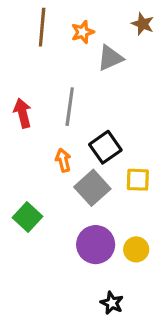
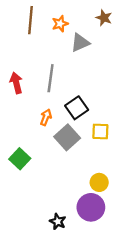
orange arrow: (63, 160) -> (46, 117), turned 35
purple circle: (96, 245) -> (91, 207), moved
black star: (112, 303) -> (58, 222), moved

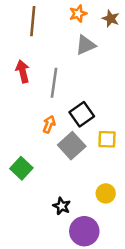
orange star: (60, 24) -> (78, 14), moved
red arrow: (16, 83) -> (23, 71), moved
purple circle: (91, 207) -> (84, 231), moved
black star: (58, 222) -> (62, 206), moved

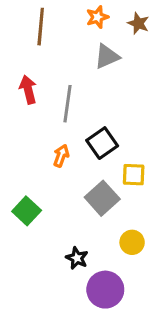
gray square: (72, 146) -> (102, 198), moved

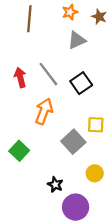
red arrow: (28, 90) -> (20, 77), moved
gray line: (67, 104) -> (48, 74), turned -45
black square: (102, 143) -> (81, 83), moved
orange arrow: (61, 156) -> (44, 111), size x1.6

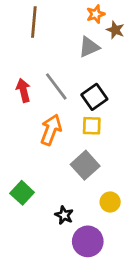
orange star: (70, 12) -> (96, 14), moved
brown star: (99, 17) -> (115, 30), moved
yellow square: (96, 125) -> (92, 126), moved
green square: (19, 151) -> (22, 193), moved

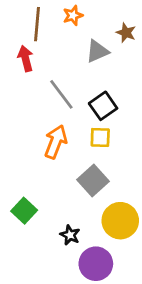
orange star: (96, 14) -> (73, 15), moved
red arrow: (23, 90) -> (26, 58), moved
yellow circle: (110, 202) -> (120, 221), size x1.6

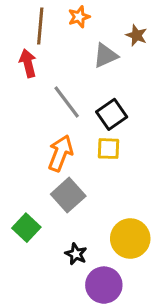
gray square: (93, 180) -> (68, 195), moved

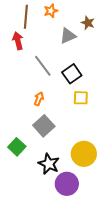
yellow square: (109, 149) -> (81, 98), moved
orange arrow: (60, 153) -> (39, 99), size x0.6
black star: (76, 254) -> (49, 164), size x1.5

